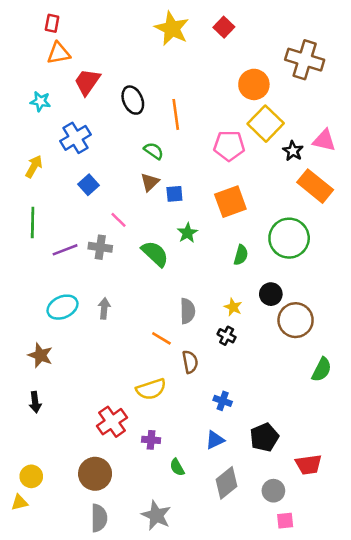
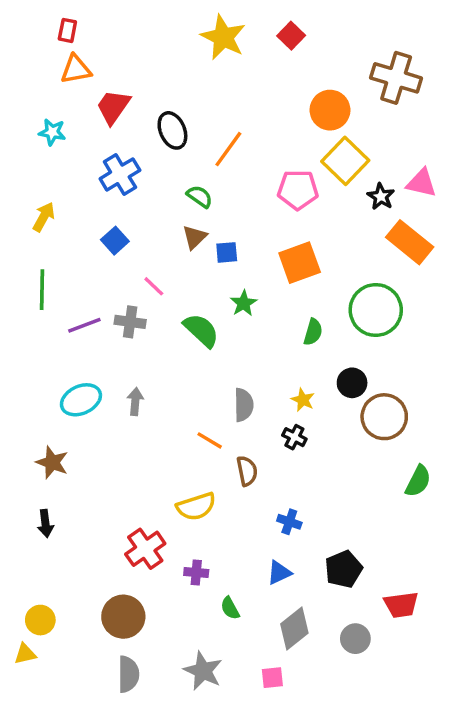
orange line: (176, 114) -> (228, 149), turned 44
blue cross: (76, 138) -> (120, 174), moved
pink square: (285, 521) -> (272, 678), moved

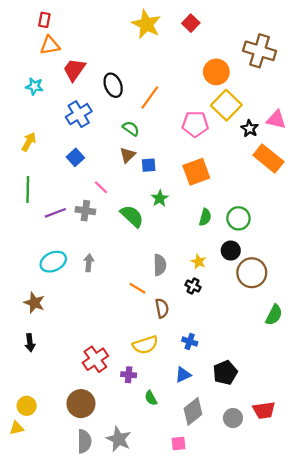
green circle: (376, 310) -> (238, 218), moved, size x0.7
yellow semicircle: (196, 507) -> (145, 345), moved
red trapezoid: (401, 605) -> (264, 410), moved
gray star: (203, 671) -> (119, 439), moved

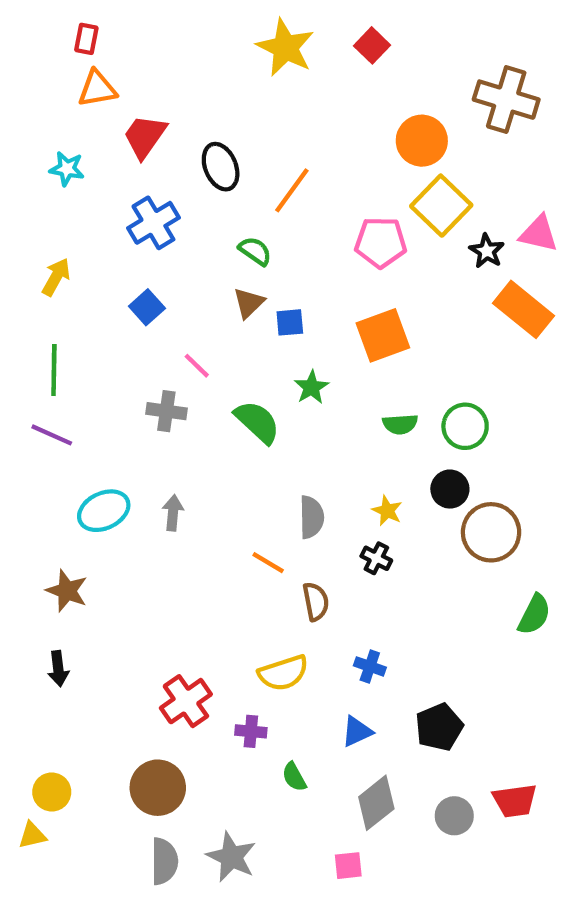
purple line: (55, 213) -> (52, 435), moved, turned 45
green semicircle: (205, 217) -> (400, 424), turned 70

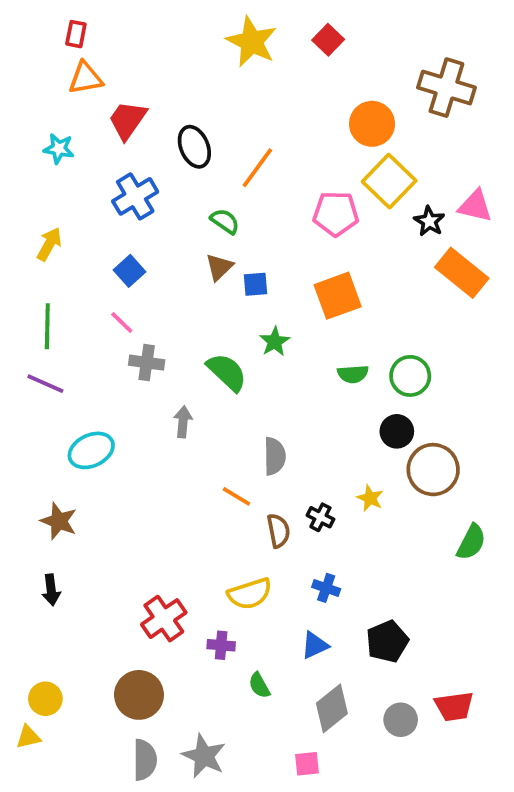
pink line: (197, 366) -> (122, 322), moved
yellow star: (387, 511) -> (370, 498), moved
gray arrow: (173, 513) -> (183, 422), moved
black cross: (376, 558) -> (320, 517), moved

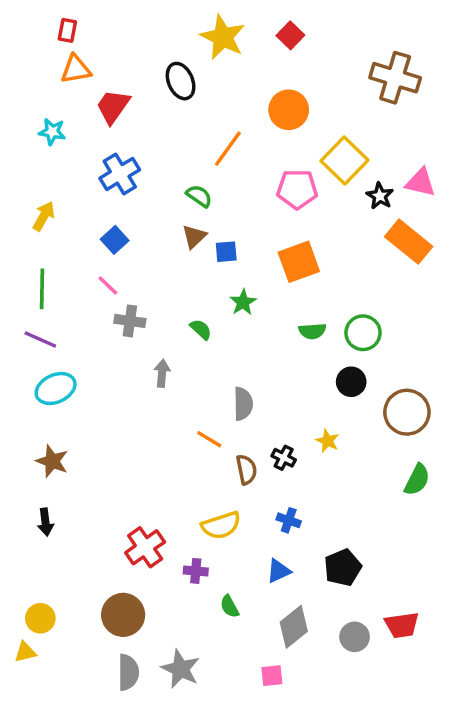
orange circle: (372, 124) -> (289, 110), moved
black ellipse: (194, 147) -> (181, 81), moved
green semicircle: (227, 372) -> (201, 329), size x0.6
cyan ellipse: (91, 450) -> (56, 389), moved
brown circle: (433, 470) -> (407, 412), moved

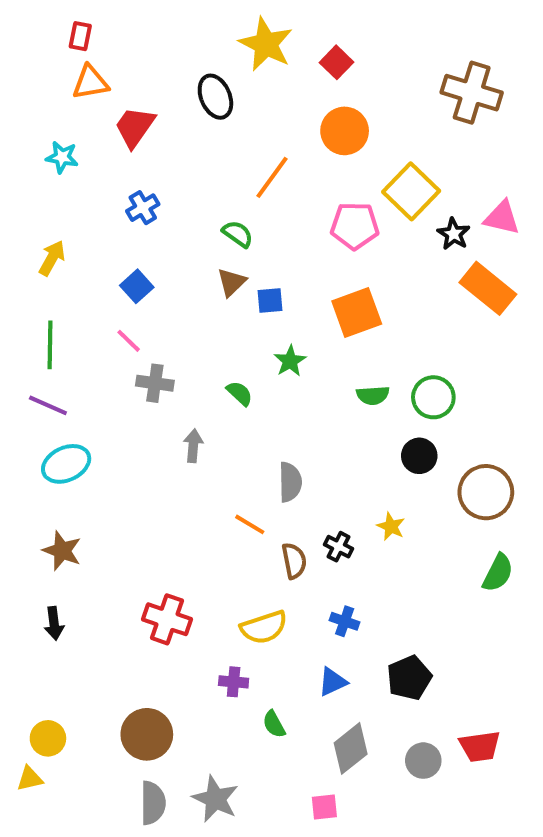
red square: (290, 35) -> (336, 62), moved
blue cross: (120, 174) -> (143, 208), size x0.7
red cross: (145, 547) -> (167, 619), moved, turned -36

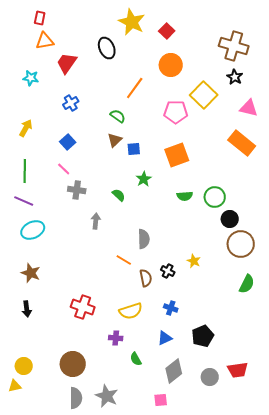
black star: (454, 234) -> (235, 77), moved
black circle: (419, 456) -> (230, 219), moved

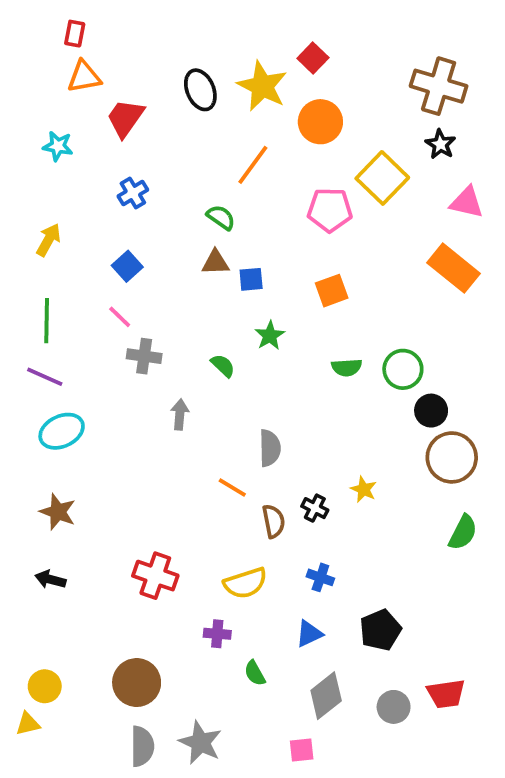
yellow star: (132, 22) -> (262, 86), moved
brown triangle: (115, 140) -> (215, 262), turned 42
orange square: (177, 155) -> (332, 291), size x0.7
black arrow: (27, 309) -> (50, 579), turned 112

